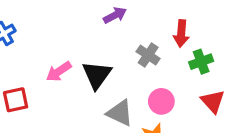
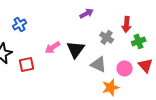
pink circle: (161, 101) -> (125, 68), moved
gray triangle: (120, 113) -> (99, 64), moved

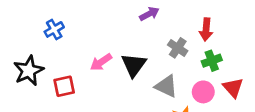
green cross: (139, 41) -> (212, 61), moved

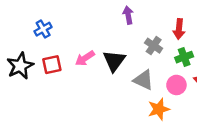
purple arrow: (149, 14) -> (128, 15), turned -72
red square: (64, 86) -> (52, 65), moved

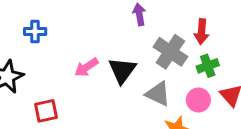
blue cross: (43, 29) -> (35, 32), turned 30
gray cross: (154, 46) -> (170, 52), size x1.5
red square: (52, 65) -> (46, 111), moved

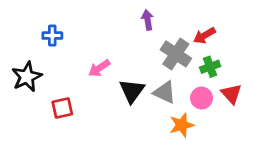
red arrow: (202, 32) -> (204, 36), turned 55
black triangle: (122, 70) -> (132, 91), moved

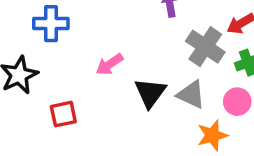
blue cross: (52, 36) -> (51, 24), size x1.4

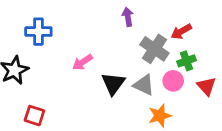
pink circle: (237, 102) -> (173, 81), moved
red square: (63, 114) -> (34, 116), moved, turned 30

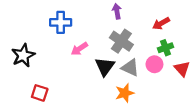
blue cross: (38, 32) -> (61, 22), moved
gray cross: (154, 49) -> (121, 41), moved
orange star: (160, 116) -> (125, 93), moved

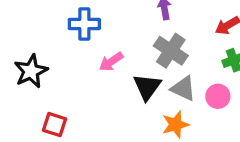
pink circle: (154, 64) -> (218, 96), moved

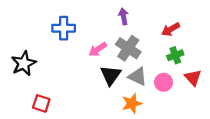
pink arrow: (111, 62) -> (98, 49), moved

